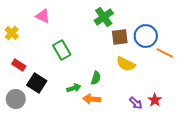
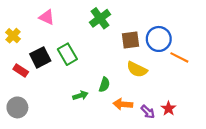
green cross: (104, 17) -> (100, 18), moved
black square: (37, 83) -> (40, 57), moved, turned 30
orange arrow: (92, 99) -> (123, 104), moved

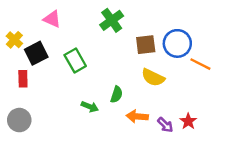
black square: (40, 57) -> (36, 53), moved
red rectangle: (21, 70) -> (23, 79), turned 56
green arrow: (80, 95) -> (90, 107), turned 40

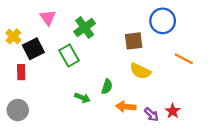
pink triangle: (52, 19) -> (48, 18), turned 30
green cross: (112, 20) -> (85, 28), moved
blue circle: (177, 43) -> (163, 21), moved

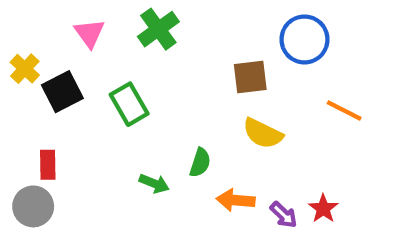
green cross: (85, 28) -> (158, 29), moved
red rectangle: (21, 72) -> (48, 165), moved

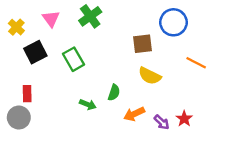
yellow cross: (25, 69) -> (16, 27), moved
orange arrow: (236, 200) -> (134, 114), turned -30

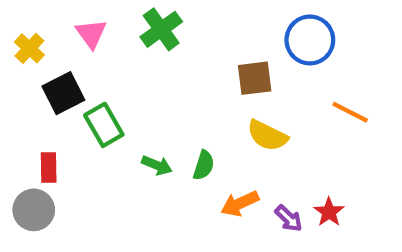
green rectangle: (74, 59) -> (104, 125), moved
green arrow: (88, 104) -> (157, 165), moved

